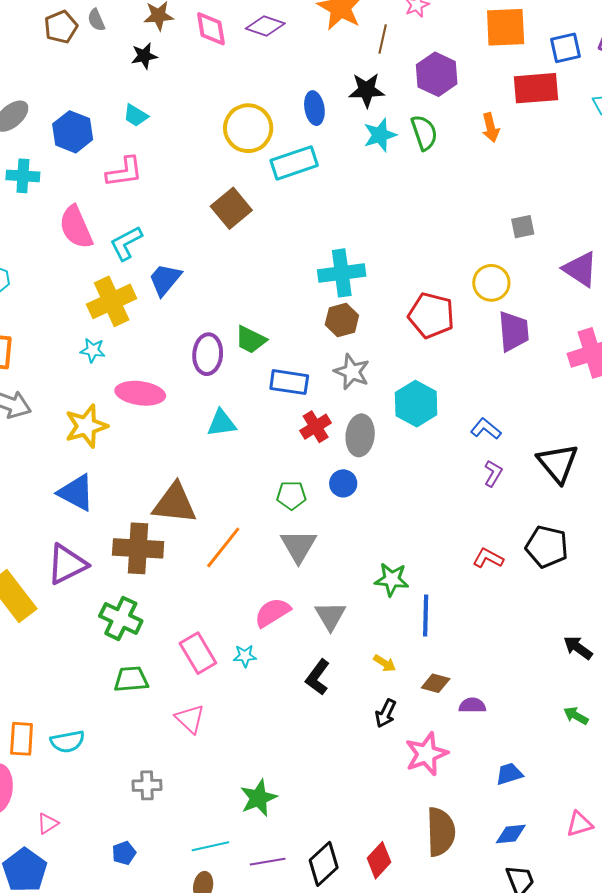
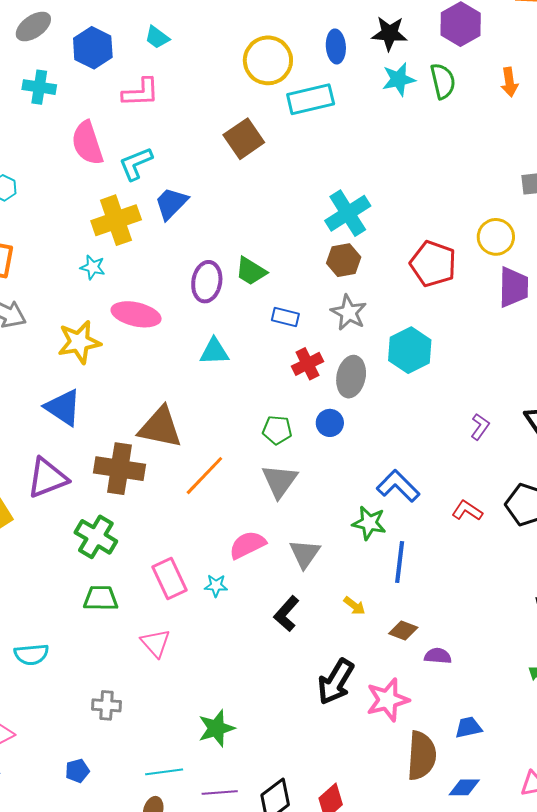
cyan cross: (342, 273) -> (348, 213), turned -30
blue rectangle: (289, 382) -> (285, 317), size x0.7
blue L-shape: (486, 429) -> (398, 486), moved, size x1.4
black arrow: (386, 713) -> (336, 682), moved, size x1.6
brown semicircle: (441, 832) -> (422, 756), moved

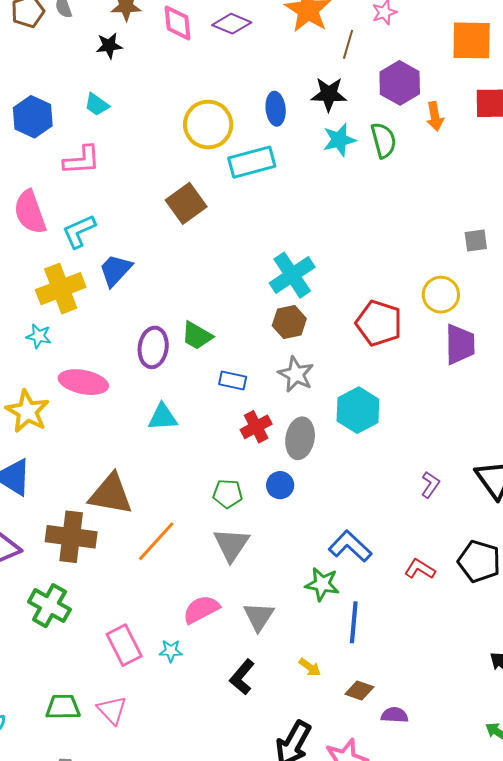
orange arrow: (509, 82) -> (435, 116), moved
yellow star: (79, 342) -> (27, 411), turned -30
green trapezoid: (101, 598) -> (63, 707), moved

